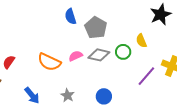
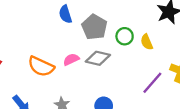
green circle: (123, 52) -> (125, 36), moved

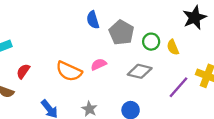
gray diamond: (98, 58) -> (140, 71), moved

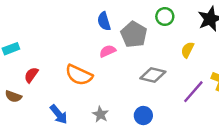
green circle: (151, 42) -> (165, 17), moved
yellow semicircle: (173, 47) -> (187, 50), turned 49
pink semicircle: (99, 64) -> (108, 51), moved

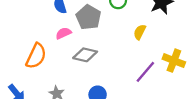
orange semicircle: (79, 75) -> (36, 56), turned -90
gray diamond: (153, 75) -> (85, 55), moved

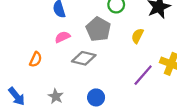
gray pentagon: (88, 17) -> (98, 29), moved
orange semicircle: (36, 56) -> (36, 59), size x0.6

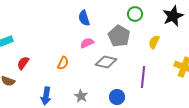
purple line: (143, 75) -> (143, 77), moved, turned -35
blue arrow: (17, 96) -> (46, 96), turned 48

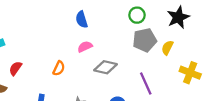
gray pentagon: (119, 36) -> (145, 40), moved, turned 30
yellow semicircle: (154, 42) -> (167, 48), moved
purple line: (143, 77) -> (146, 84), turned -30

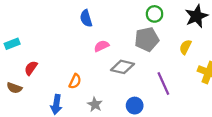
blue semicircle: (82, 19) -> (86, 18), moved
gray pentagon: (145, 40) -> (147, 39), moved
orange semicircle: (59, 68) -> (75, 81), moved

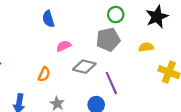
yellow semicircle: (185, 47) -> (146, 47), turned 56
orange semicircle: (75, 81) -> (44, 74), moved
purple line: (163, 83) -> (111, 83), moved

